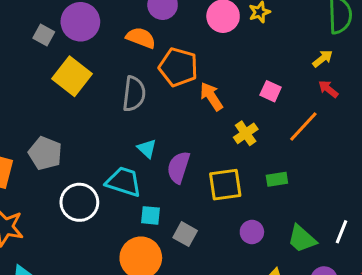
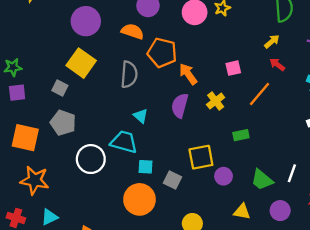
gray square: (44, 35) -> (60, 88), moved
pink square: (271, 91) -> (233, 68), turned -35
purple semicircle: (178, 167) -> (180, 106), moved
yellow square: (225, 185) -> (201, 157), moved

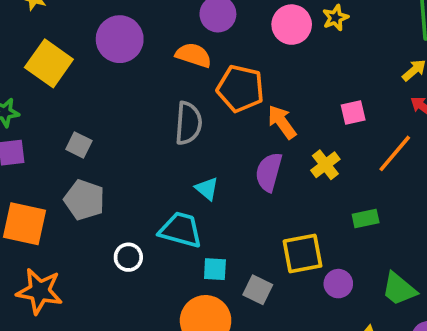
yellow square: (81, 63) -> (49, 63), moved
white circle: (91, 159) -> (128, 257), size x0.6

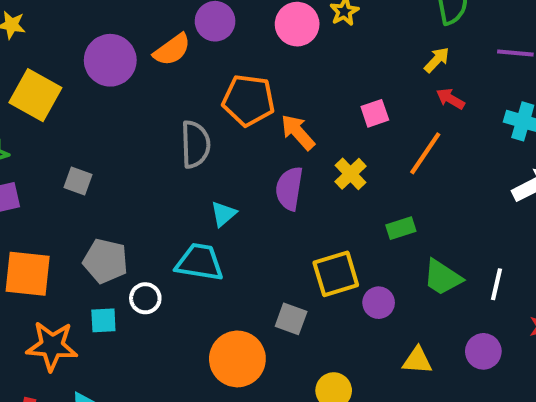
orange semicircle: (194, 55) -> (172, 50), moved, turned 132
cyan triangle: (207, 189) -> (223, 214), turned 45
gray pentagon: (84, 200) -> (105, 261), moved
cyan square: (215, 269) -> (103, 320), moved
green trapezoid: (399, 289) -> (442, 277), moved

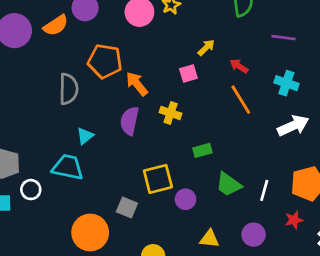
yellow arrow: (437, 60) -> (206, 48), moved
orange line: (425, 153) -> (241, 100), moved, turned -68
yellow cross: (351, 174) -> (171, 113), turned -30

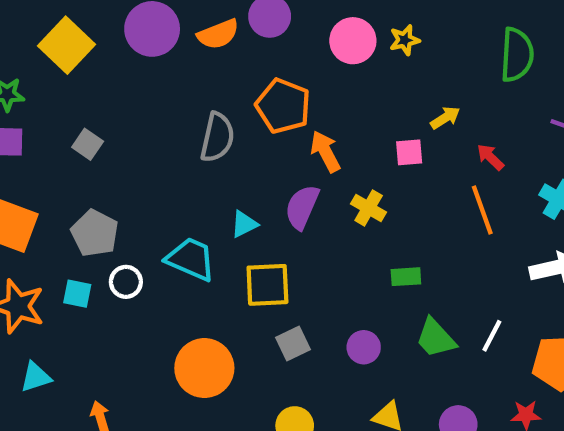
cyan triangle: (85, 136) -> (244, 224), moved
yellow square: (158, 179) -> (267, 285), moved
white line: (264, 190) -> (492, 336), moved
gray square: (127, 207) -> (293, 344), moved, turned 30

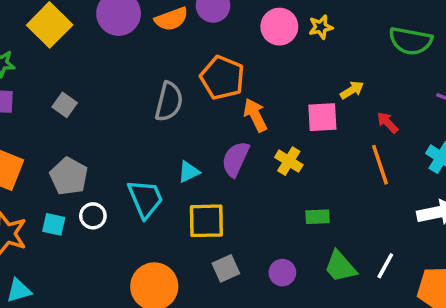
green semicircle: (517, 55) -> (411, 41), turned 96
pink square: (409, 152) -> (322, 117), size x1.4
cyan trapezoid: (191, 259) -> (145, 199), turned 42

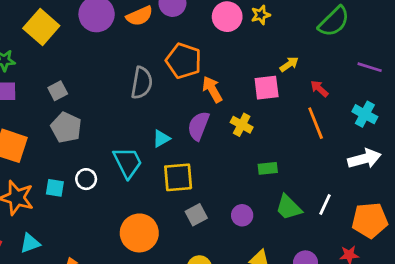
green semicircle: (411, 41) -> (334, 21), turned -52
gray square: (65, 105) -> (58, 91), turned 30
gray pentagon: (69, 176) -> (66, 128), moved

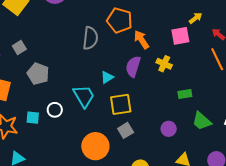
gray square: (58, 91) -> (19, 47), moved
gray square: (196, 215) -> (126, 130), moved

